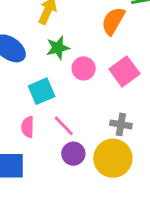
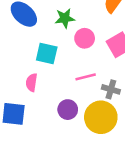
cyan square: (42, 91) -> (47, 54), turned 30
pink line: (64, 126) -> (86, 77), moved, turned -66

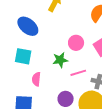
green star: (65, 18) -> (60, 60), moved
cyan square: (47, 54) -> (23, 56), moved

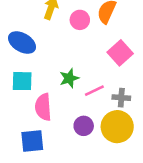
pink circle: (76, 43) -> (80, 20), moved
pink semicircle: (36, 79) -> (43, 107), size x1.5

